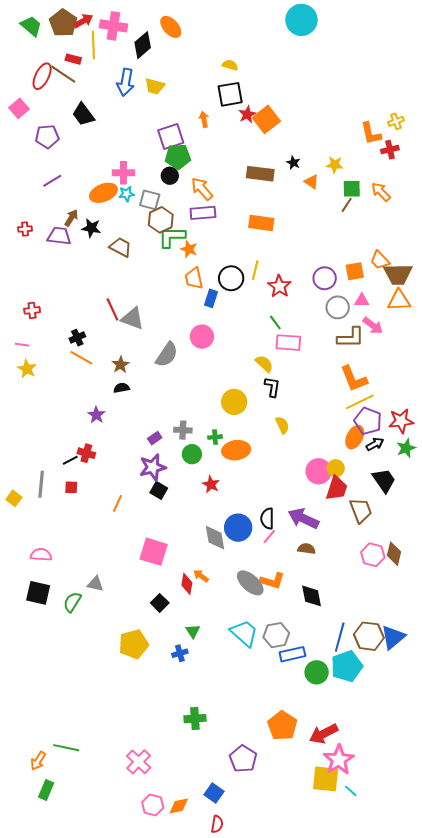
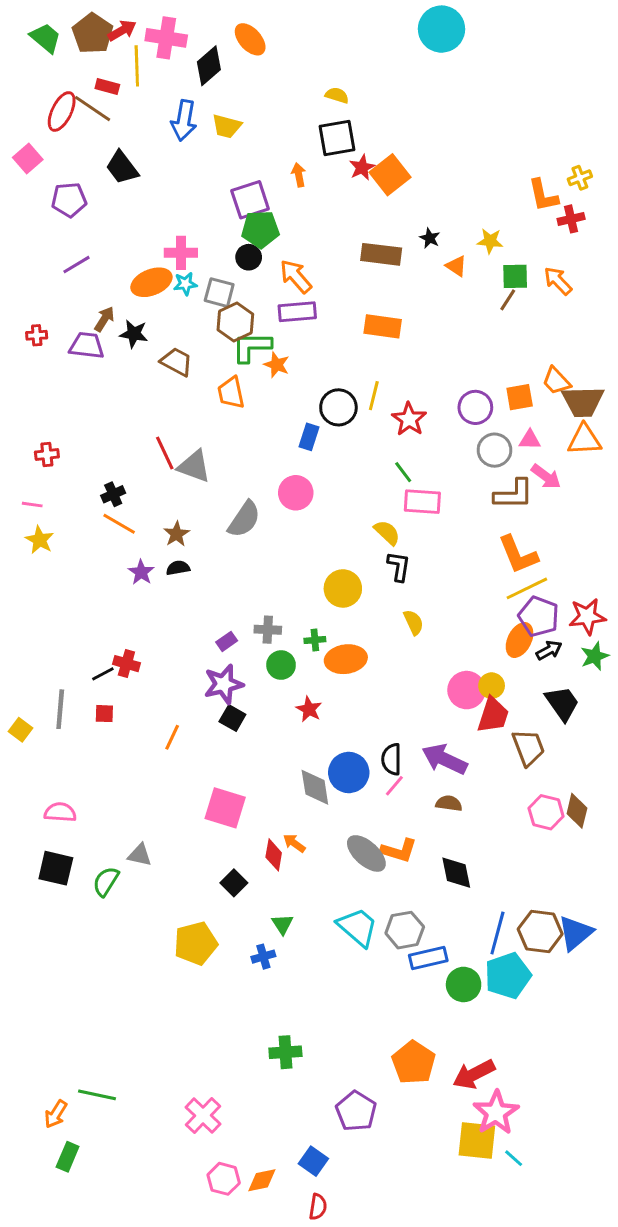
orange trapezoid: (194, 278) -> (231, 393), moved
purple star: (96, 415) -> (141, 572), moved

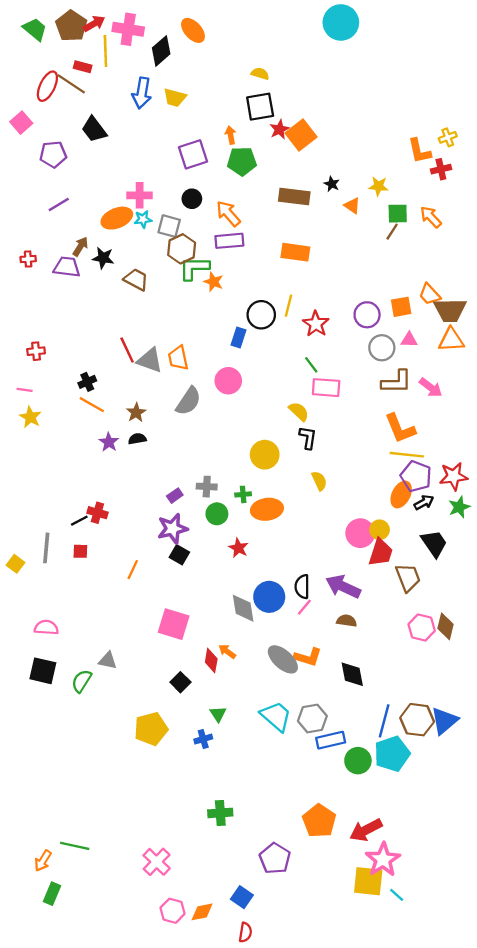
green pentagon: (260, 229) -> (242, 161), moved
orange trapezoid: (231, 393) -> (178, 358), moved
pink arrow: (546, 477) -> (431, 388), moved
yellow line: (527, 588) -> (407, 455), turned 32

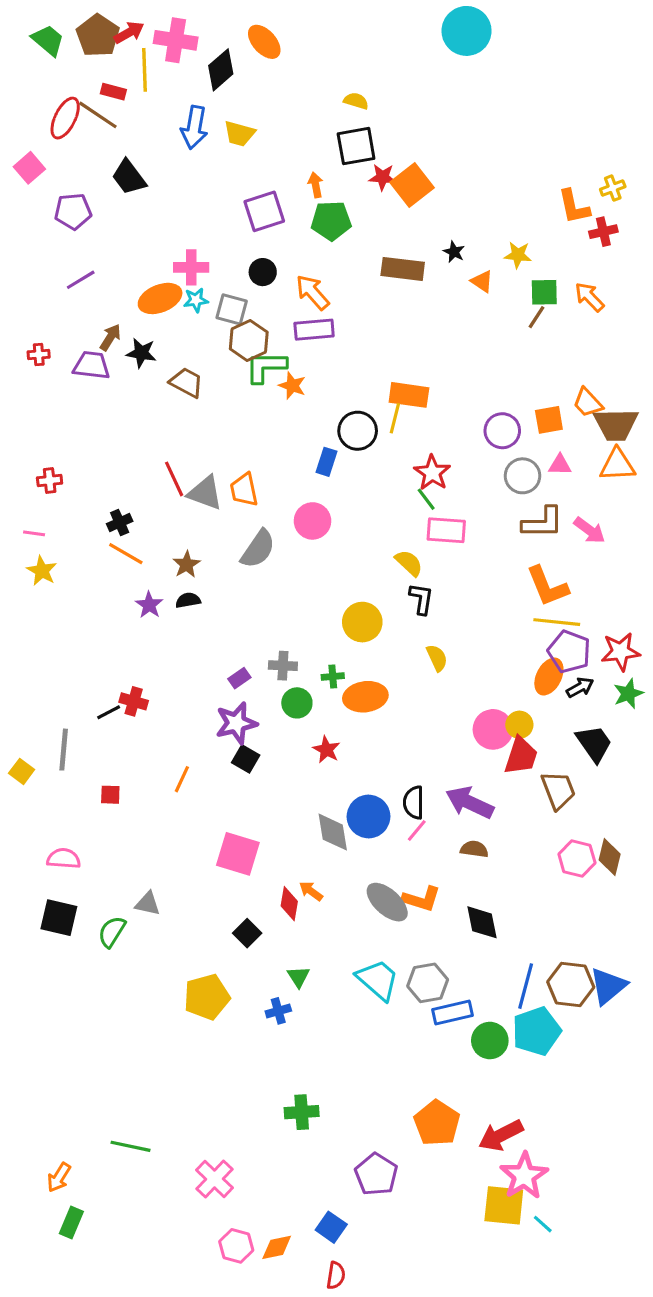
red star: (279, 129) -> (383, 177), turned 30
orange rectangle: (295, 252) -> (409, 395), moved
red star: (316, 324) -> (432, 473), moved
red square: (80, 551) -> (110, 795), moved
green line: (75, 846) -> (130, 1146), moved

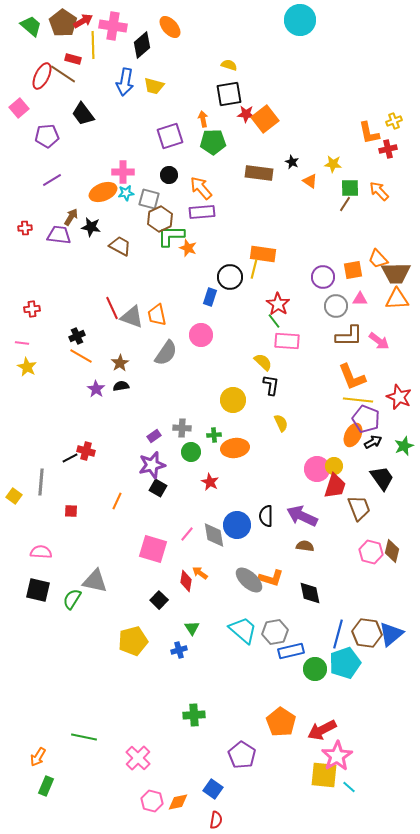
red star: (621, 652) -> (399, 397), moved, turned 30
pink line: (417, 831) -> (187, 534), moved
gray triangle: (148, 904) -> (95, 581), size x1.5

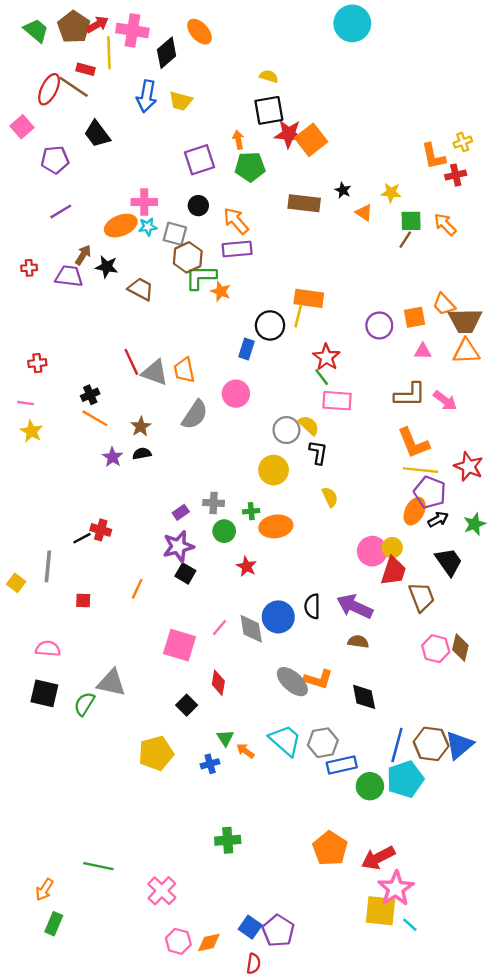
red star: (246, 114) -> (289, 134), size x1.4
gray circle: (336, 306) -> (286, 430), moved
orange arrow: (200, 573) -> (245, 751), moved
purple pentagon: (242, 755) -> (278, 931), moved

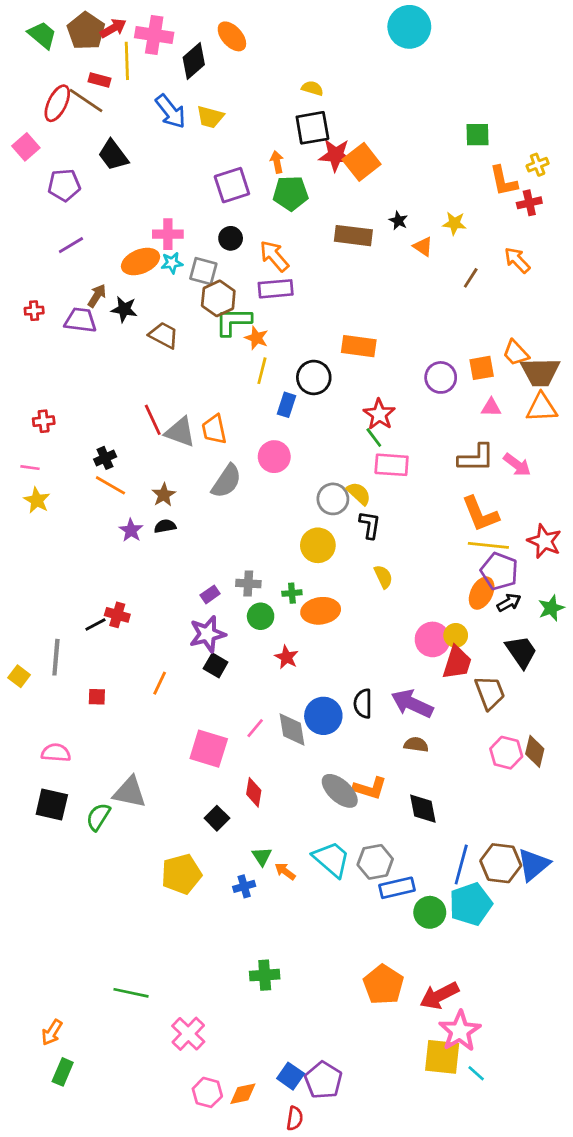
blue arrow: (147, 96) -> (171, 111), turned -48
green square: (411, 221) -> (478, 135), moved
yellow line: (298, 316) -> (262, 371), moved
green line: (98, 866) -> (131, 993), moved

